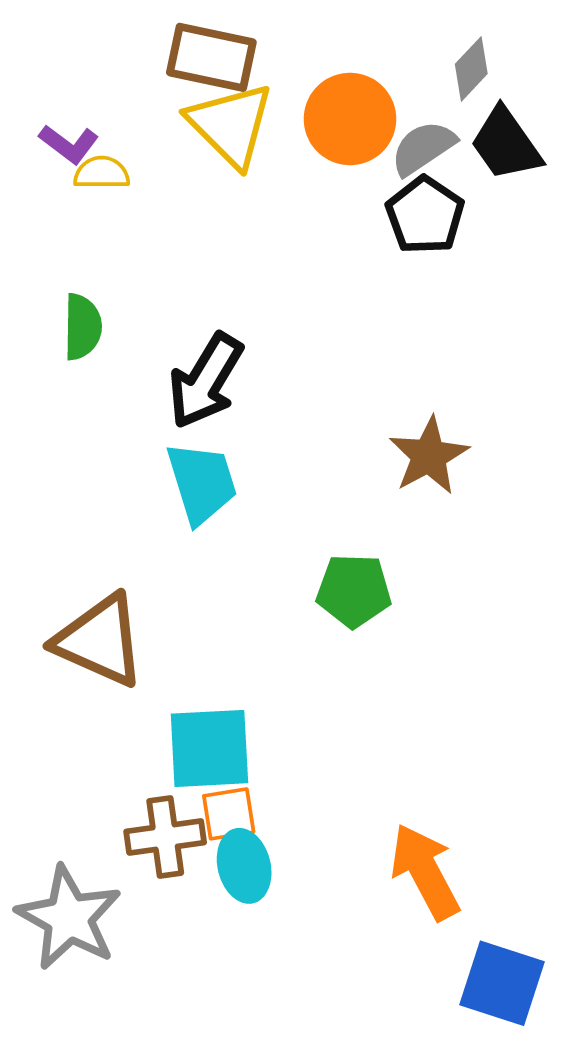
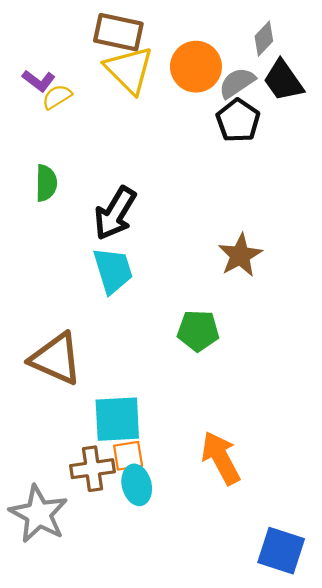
yellow semicircle: (102, 173) -> (57, 97), turned -32
orange arrow: (425, 872) -> (221, 458), moved

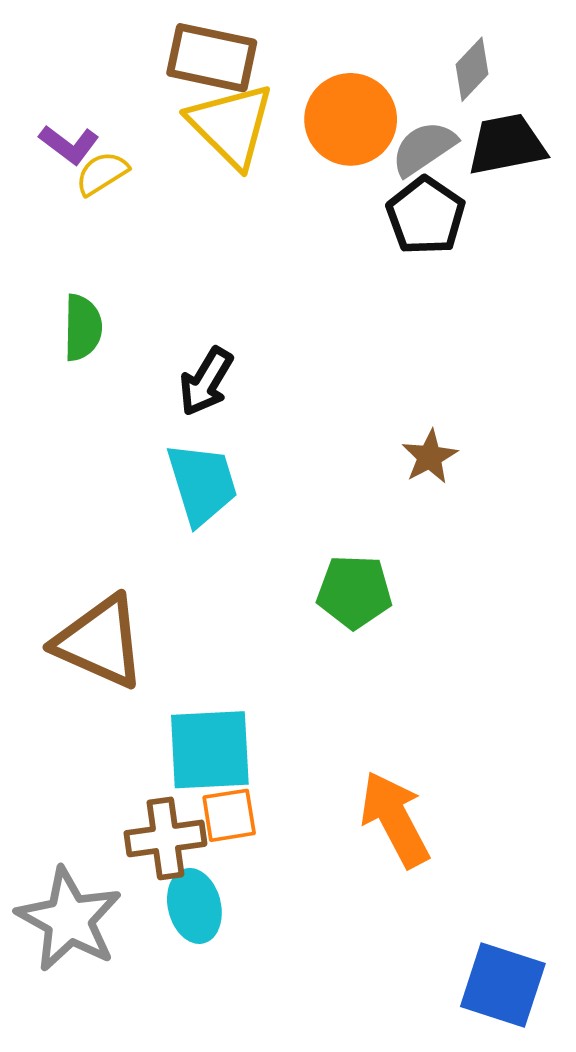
black trapezoid: (283, 81) -> (507, 144), turned 114
black arrow: (115, 213) -> (206, 382), size x0.7
brown star: (240, 255) -> (430, 457), size x0.7
cyan ellipse: (137, 485) -> (194, 906), moved

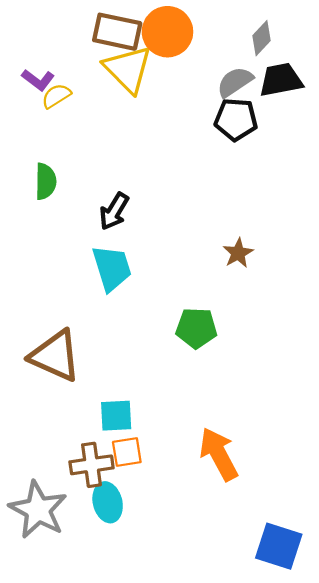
orange circle: (351, 119) -> (167, 32), moved
black pentagon: (426, 216) -> (236, 119), turned -30
cyan square: (210, 750) -> (116, 416), size x0.7

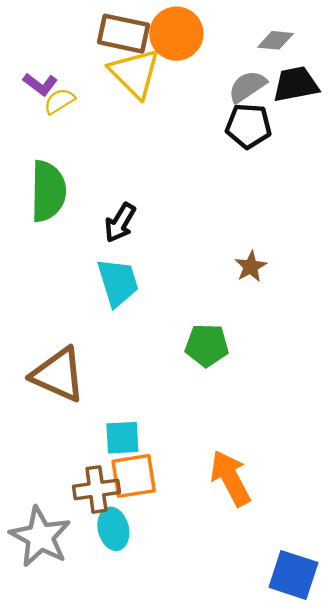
gray diamond: (262, 38) -> (275, 40), turned 52
green semicircle: (46, 181) -> (48, 191), size x1.6
orange square: (127, 452) -> (134, 476), size x1.4

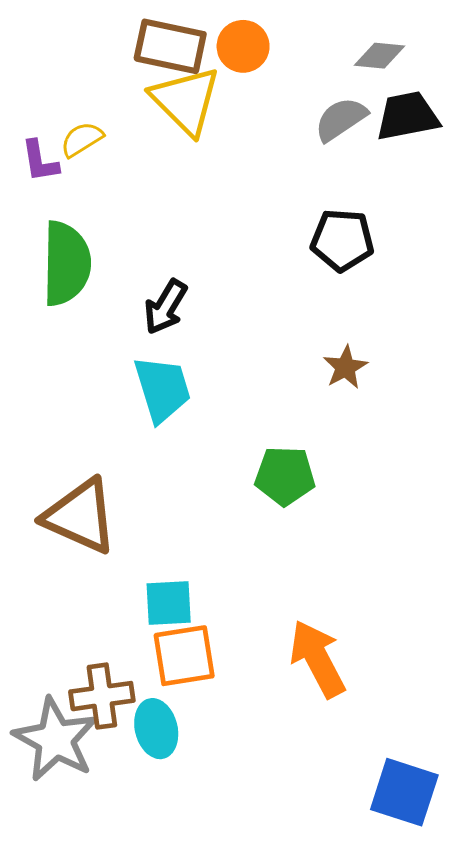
orange circle: (176, 34) -> (243, 46), size x0.7
purple L-shape: (40, 84) -> (40, 161), moved, turned 44
black pentagon: (248, 126) -> (342, 240), moved
brown cross: (96, 489) -> (102, 696), moved

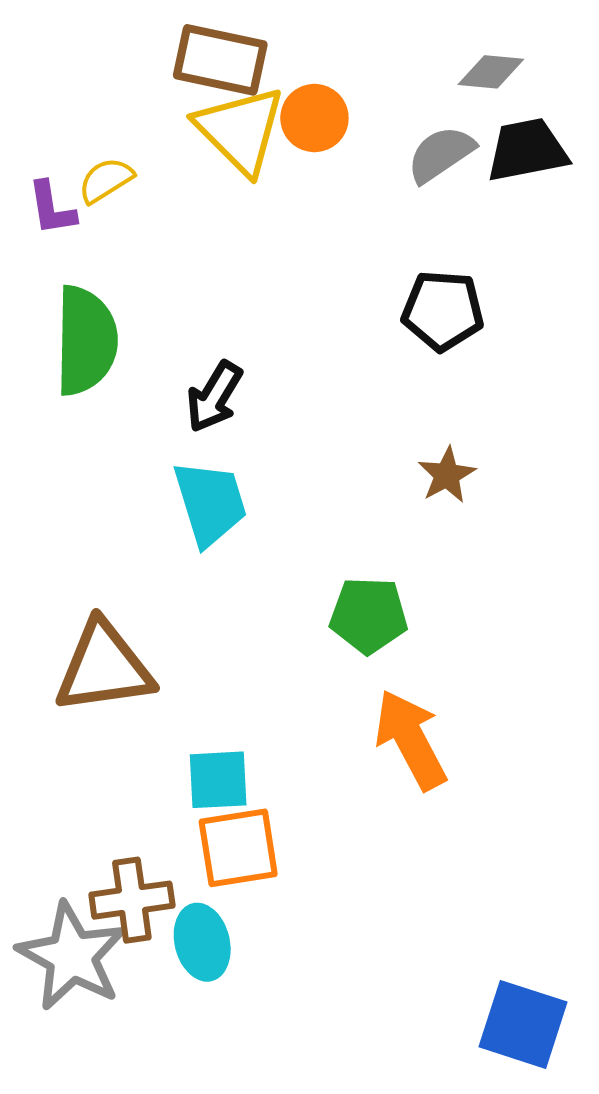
orange circle: (243, 46) -> (314, 118), moved
brown triangle: (80, 516) -> (104, 667), turned -32
orange arrow: (317, 659) -> (411, 740), moved

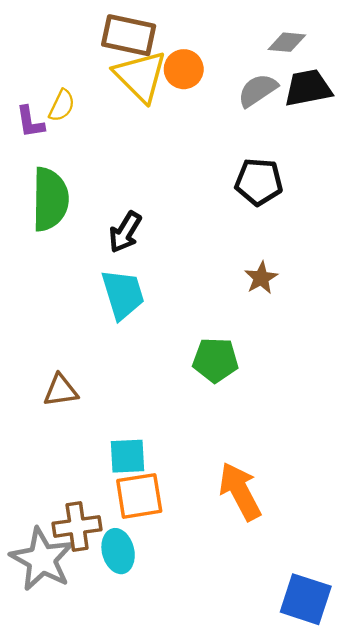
yellow semicircle: (106, 180) -> (62, 106), turned 148
brown triangle: (104, 667) -> (61, 390), size x0.6
orange arrow: (411, 740) -> (240, 491), moved

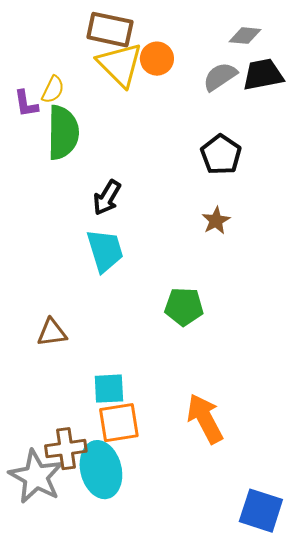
black pentagon: (259, 182) -> (221, 155), turned 30
green semicircle: (50, 199) -> (63, 133), moved
brown star: (261, 278) -> (216, 221), moved
cyan ellipse: (118, 551) -> (101, 470), size x1.5

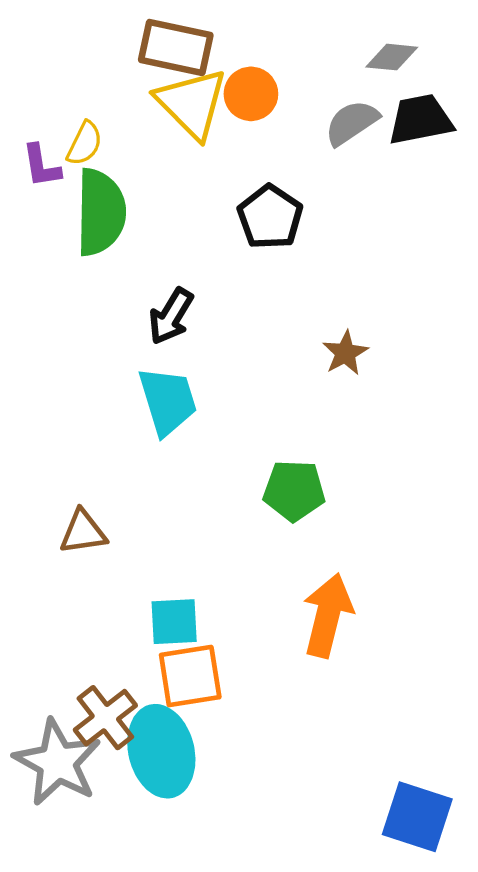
black pentagon: (221, 155) -> (270, 217), moved
orange arrow: (205, 419) -> (328, 615), moved, turned 42
brown cross: (66, 449) -> (105, 718), turned -30

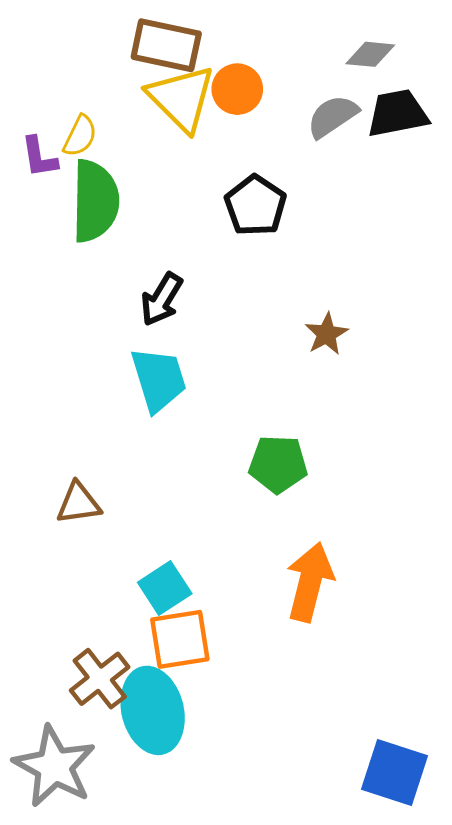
cyan square: (174, 622) -> (165, 588), turned -30
gray star: (57, 762) -> (54, 766), moved

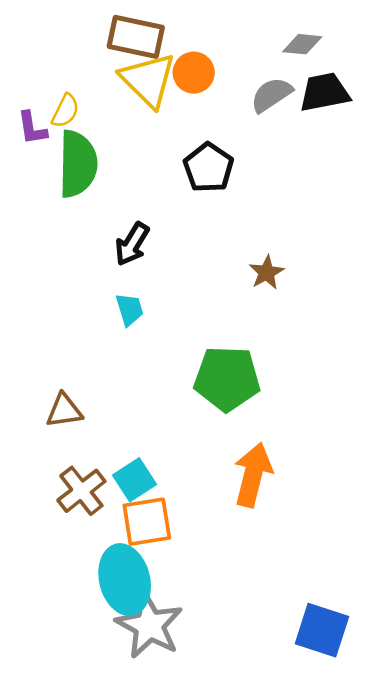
cyan trapezoid: (159, 379) -> (130, 309), size x0.6
green pentagon: (278, 464) -> (227, 379), size x1.4
brown cross: (100, 679) -> (81, 491), moved
gray star: (54, 766) -> (149, 625), moved

